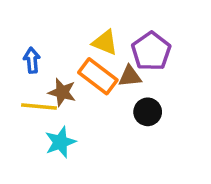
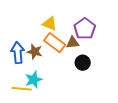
yellow triangle: (105, 42) -> (50, 24), moved
blue arrow: (32, 60) -> (18, 53), moved, size x1.5
yellow line: (39, 107) -> (22, 89), moved

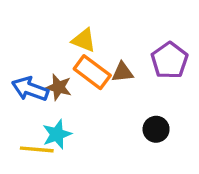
purple pentagon: (85, 29) -> (169, 60), moved
blue arrow: (18, 53) -> (30, 89), turned -65
black circle: (83, 63) -> (156, 129), moved

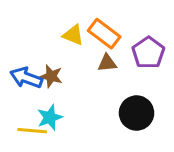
orange rectangle: (92, 72) -> (104, 34), moved
black circle: (156, 129) -> (137, 113), size x1.5

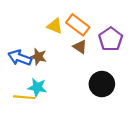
brown triangle: (107, 63) -> (80, 47), turned 40
cyan star: (50, 117) -> (37, 87), turned 30

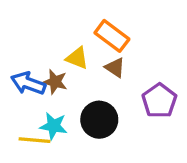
yellow triangle: (55, 26) -> (77, 58), moved
purple pentagon: (111, 39) -> (159, 101), moved
black circle: (102, 84) -> (99, 120), moved

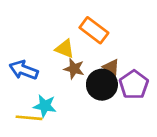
brown triangle: (115, 68) -> (111, 67), moved
brown star: (55, 82) -> (74, 69), moved
black circle: (99, 120) -> (102, 85), moved

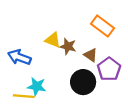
orange rectangle: (94, 30) -> (103, 26), moved
brown star: (74, 69) -> (68, 46), moved
black circle: (102, 85) -> (83, 82), moved

